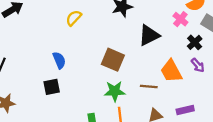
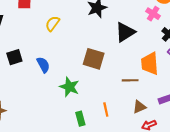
orange trapezoid: (171, 71) -> (150, 64), turned 30
black square: (52, 87) -> (14, 57), moved
green star: (115, 91) -> (69, 87), moved, turned 30

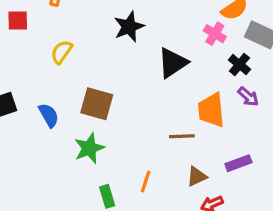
brown square: (94, 59) -> (97, 104), moved
green star: (69, 87) -> (89, 148), turned 30
orange line: (106, 109) -> (146, 181), turned 32

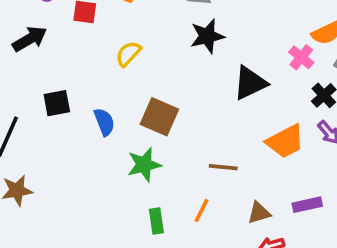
orange trapezoid: (211, 110) -> (285, 141), turned -120
brown line: (182, 136) -> (223, 167), moved

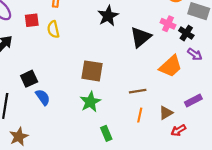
yellow semicircle: (128, 54) -> (53, 29), moved, turned -42
pink cross: (301, 57) -> (168, 24), moved
blue semicircle: (104, 122) -> (43, 97), moved
orange line: (202, 210) -> (140, 115), moved

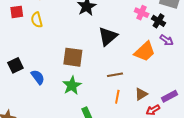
black triangle: (141, 37) -> (108, 36), moved
blue semicircle: (43, 97) -> (38, 77), moved
purple rectangle: (193, 100) -> (170, 96), moved

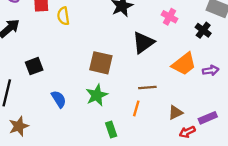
pink cross: (142, 13) -> (169, 17), moved
purple arrow: (167, 40) -> (211, 70), moved, turned -48
blue semicircle: (38, 77) -> (59, 99), moved
orange line: (117, 97) -> (136, 108), moved

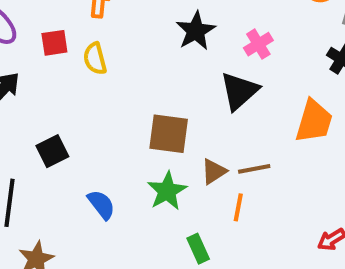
pink cross: (169, 17) -> (258, 44), moved, turned 35
orange trapezoid: (184, 64) -> (314, 121), turned -30
brown triangle: (175, 112) -> (214, 171), moved

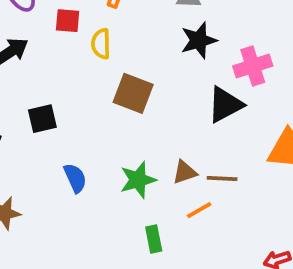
pink cross: (258, 44) -> (253, 66), size x1.4
brown square: (169, 134) -> (133, 93), moved
orange line: (238, 207) -> (199, 210), turned 36

